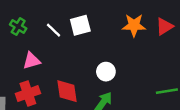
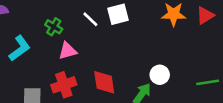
green cross: (18, 26) -> (54, 27), moved
white circle: (106, 72) -> (160, 75), moved

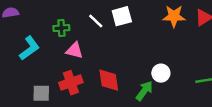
green cross: (54, 27) -> (61, 28), turned -35
pink triangle: (68, 51) -> (74, 51), turned 30

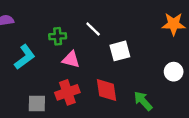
white square: (122, 16) -> (120, 51), moved
white circle: (161, 73) -> (174, 72), moved
green arrow: (144, 91) -> (143, 101), turned -78

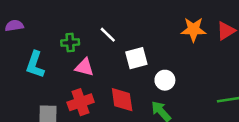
cyan L-shape: (25, 57) -> (35, 65), turned 145
white circle: (174, 72) -> (165, 80), moved

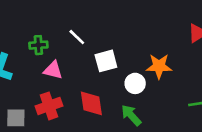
orange star: (193, 29) -> (159, 66), moved

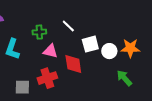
white circle: (135, 83) -> (109, 51), moved
red diamond: (91, 103) -> (73, 64), moved
green arrow: (131, 115) -> (124, 78), moved

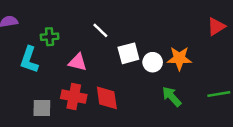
green cross: (39, 32) -> (50, 37), moved
red diamond: (73, 64) -> (107, 98), moved
red cross: (47, 78) -> (74, 97), turned 30

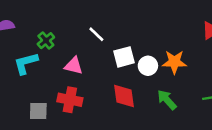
green cross: (50, 37) -> (46, 41), turned -36
cyan L-shape: (29, 60) -> (26, 63), turned 56
red diamond: (107, 98) -> (124, 96), moved

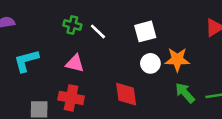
green cross: (46, 41) -> (72, 25), moved, turned -36
white square: (124, 57) -> (145, 31), moved
green arrow: (167, 100) -> (185, 93), moved

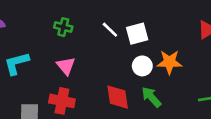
white line: (98, 31) -> (110, 30), moved
pink triangle: (75, 63) -> (66, 66), turned 36
green arrow: (185, 93) -> (151, 97), moved

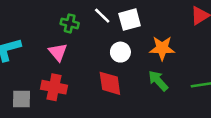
green cross: (63, 27) -> (70, 23), moved
white circle: (142, 66) -> (120, 52), moved
green arrow: (151, 97) -> (158, 81), moved

